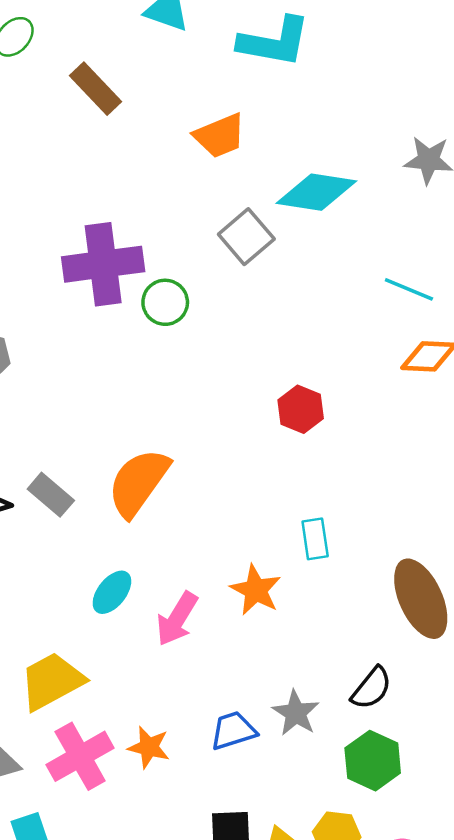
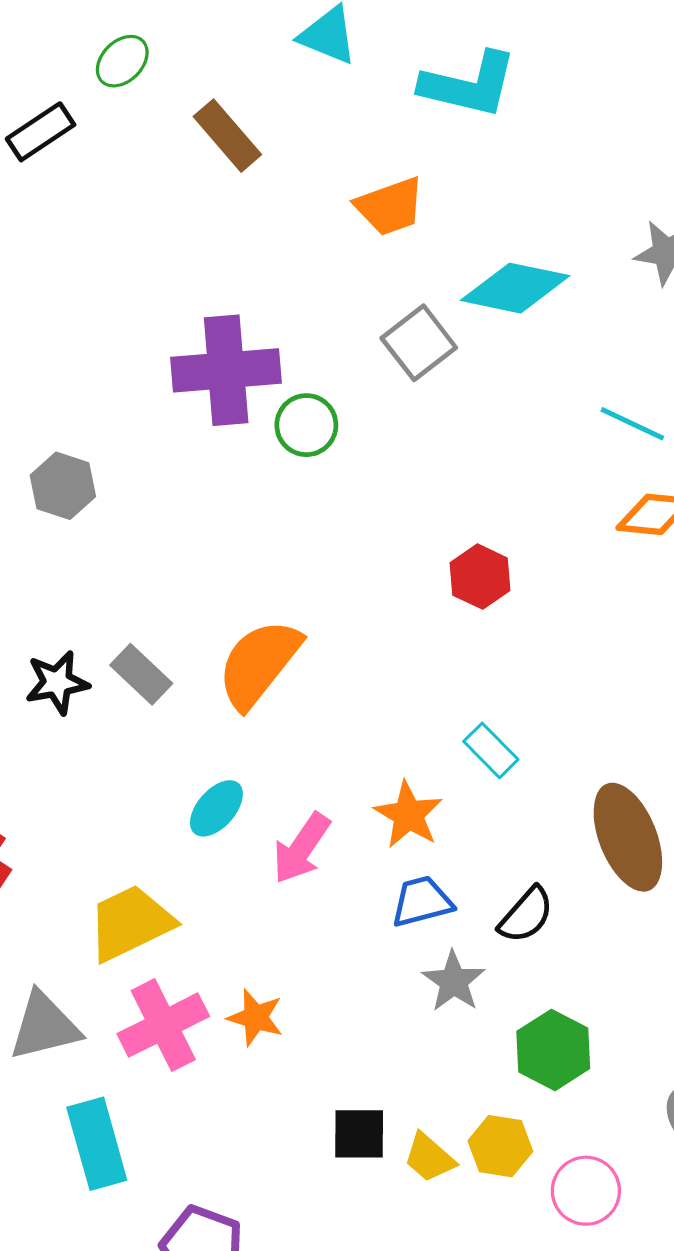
cyan rectangle: (315, 539) -> (491, 750), turned -39
black semicircle: (371, 688) -> (526, 915), moved
blue trapezoid: (233, 731) -> (422, 902), moved

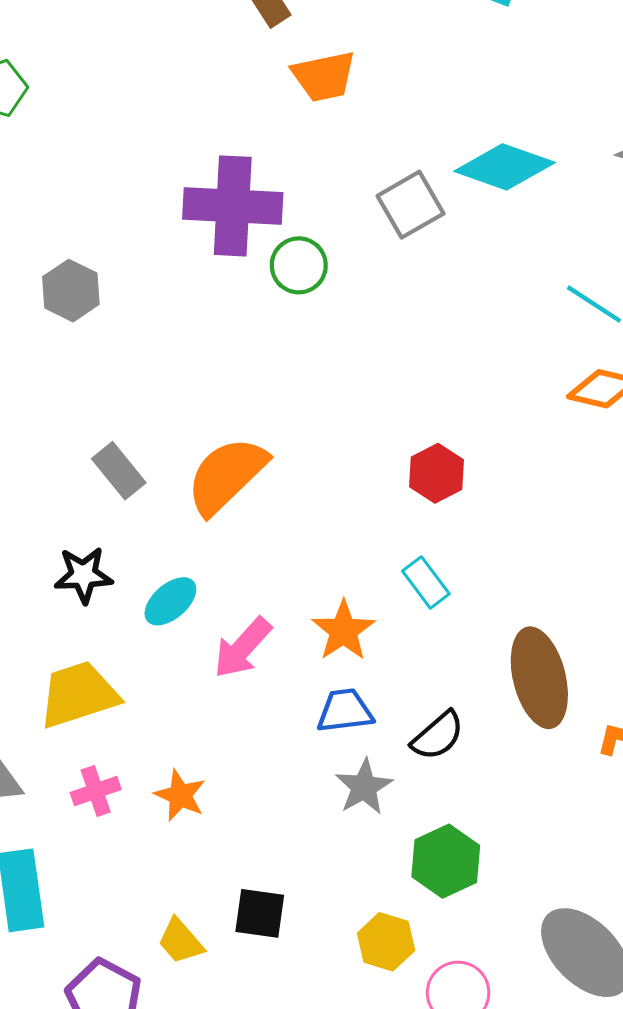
orange trapezoid: (390, 206) -> (324, 76), moved
red hexagon: (480, 577) -> (437, 473), moved
black star: (57, 683) -> (83, 575), moved
pink cross: (163, 1025) -> (96, 791), size x0.6
yellow trapezoid: (429, 1158) -> (181, 941), moved

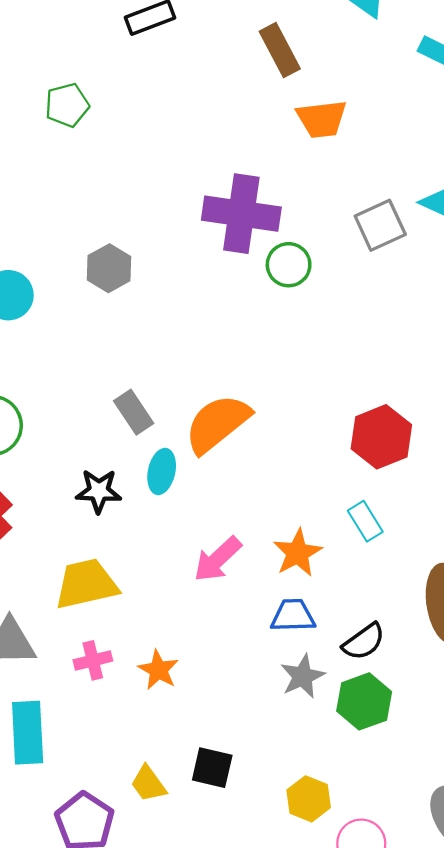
red hexagon: (437, 473) -> (381, 437), size x1.4
cyan ellipse: (170, 601) -> (162, 471), moved, turned -42
green hexagon: (446, 861) -> (364, 701), moved

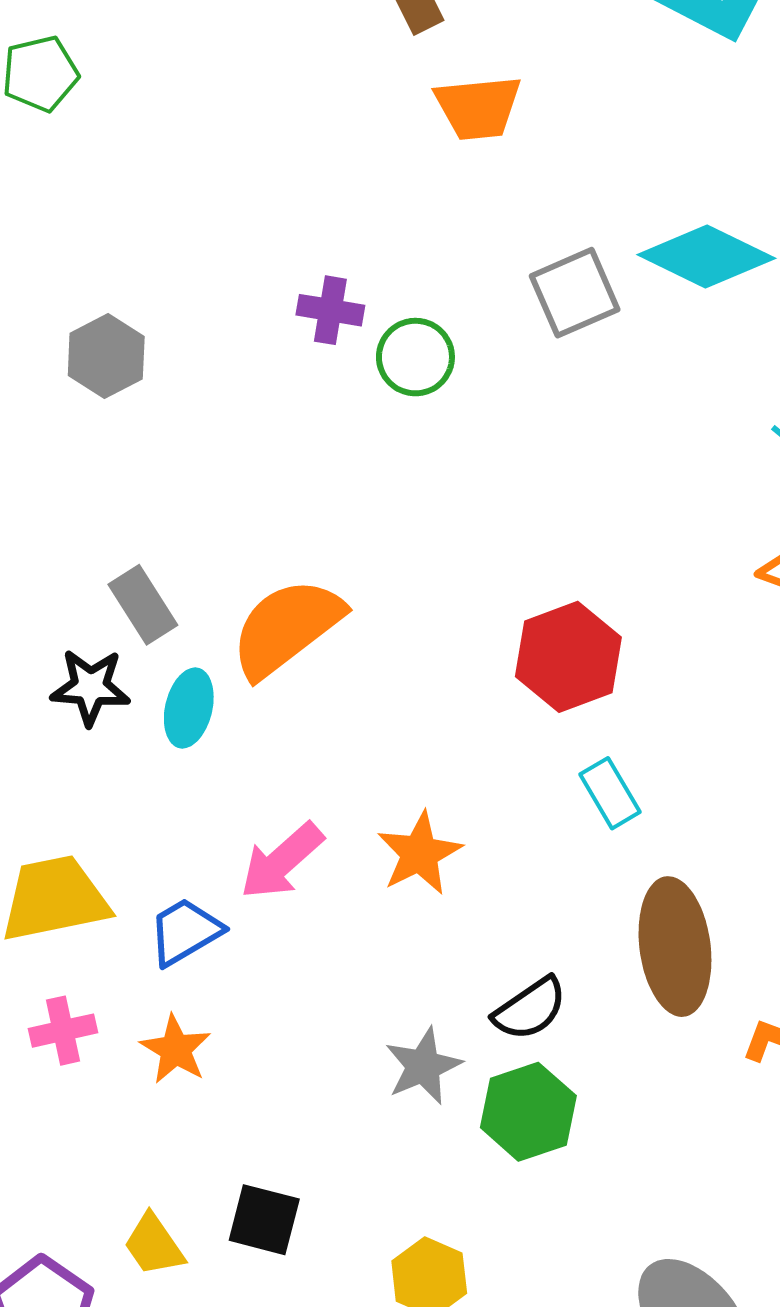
purple cross: (241, 214) -> (330, 310), moved, size x0.5
black star: (99, 491) -> (90, 687), moved
cyan rectangle: (365, 521) -> (610, 793), moved
blue trapezoid: (293, 616) -> (185, 932), moved, turned -30

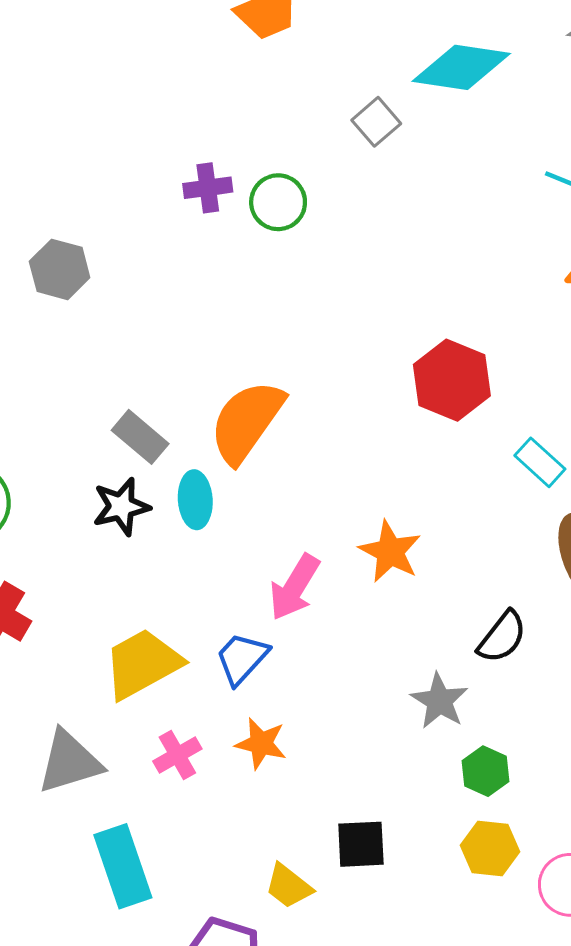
gray square: (575, 293) -> (376, 122), size x0.7
cyan rectangle: (610, 793) -> (540, 462), moved
green hexagon: (528, 1112) -> (485, 771), moved, size x0.7

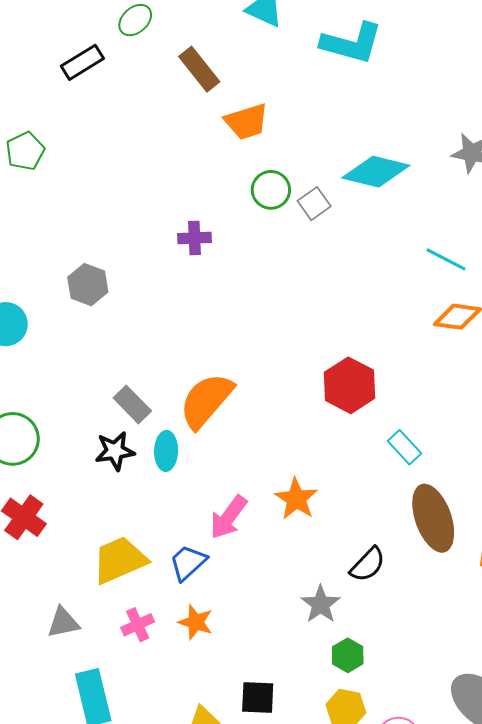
green circle: (278, 202) -> (271, 190), moved
gray triangle: (69, 762) -> (63, 623), size x0.7

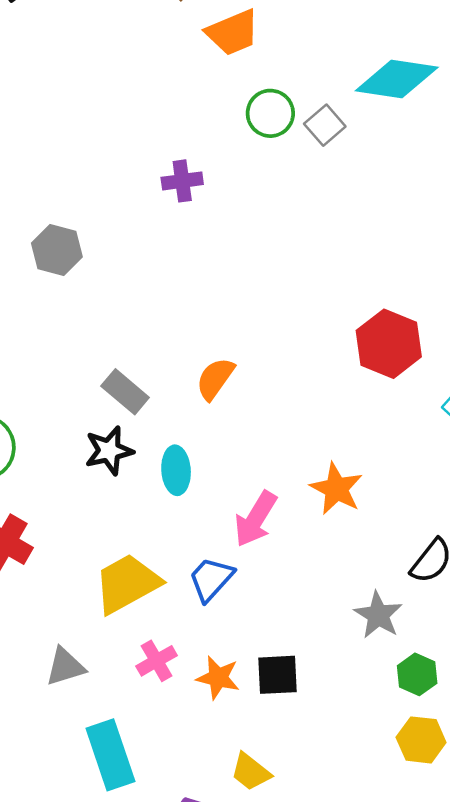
orange semicircle: (206, 401) -> (215, 379), size x0.6
cyan ellipse: (166, 451) -> (176, 470), moved
orange star: (196, 622) -> (218, 678), moved
black square: (258, 697) -> (278, 675), moved

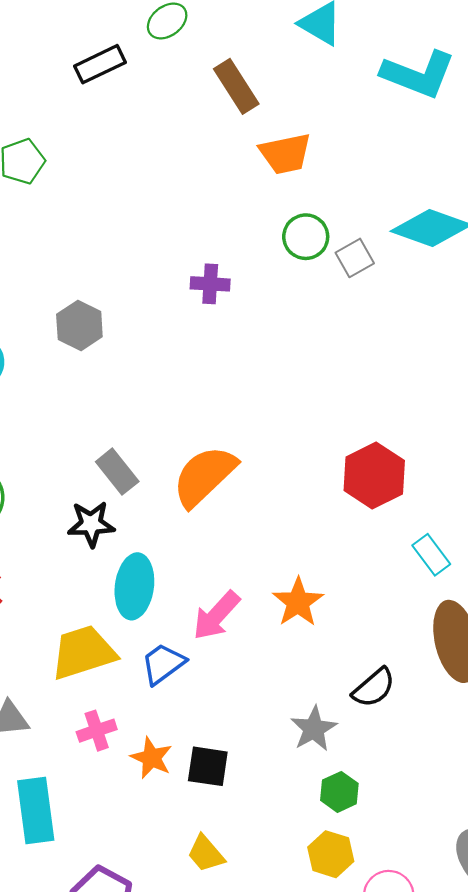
orange semicircle: (215, 379) -> (204, 476), size x1.6
cyan ellipse: (176, 470) -> (134, 586), moved, size x1.4
yellow trapezoid: (251, 772) -> (206, 854), moved

